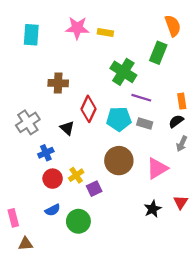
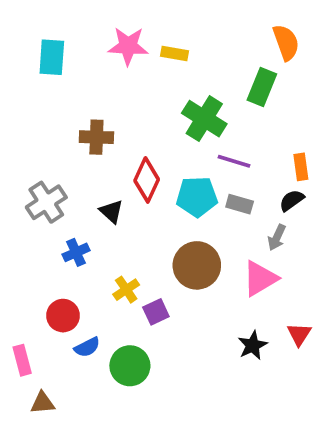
gray arrow: (182, 144) -> (277, 238), moved
red circle: (53, 179) -> (63, 316), moved

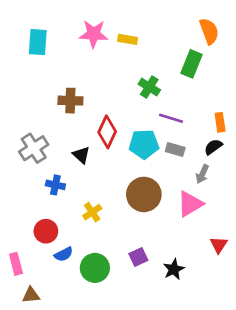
green cross: (204, 119) -> (149, 87), size x0.7
blue cross: (76, 252) -> (55, 185), turned 36
purple square: (156, 312) -> (138, 257), moved
black star: (253, 345) -> (174, 269), moved

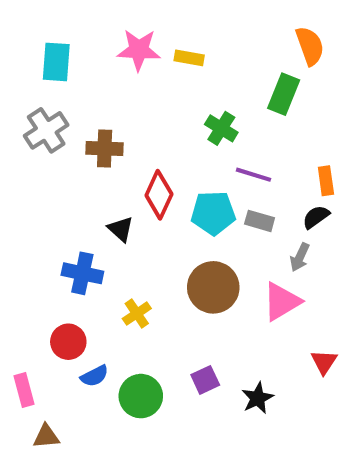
gray cross: (34, 148) -> (46, 130), moved
blue cross: (55, 185) -> (82, 273), size x1.4

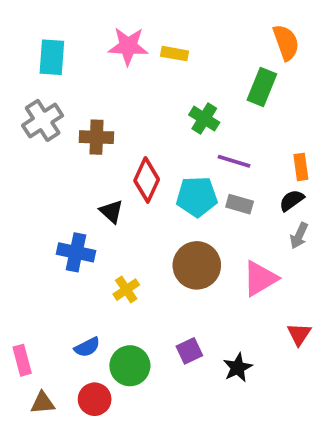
gray arrow: (300, 257) -> (299, 236), moved
red circle: (68, 342) -> (95, 399), moved

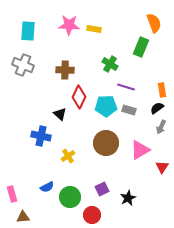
gray cross: (43, 120) -> (23, 65), turned -35
brown cross: (96, 137) -> (65, 70), moved
red triangle: (299, 334) -> (162, 167), moved
red circle: (95, 399) -> (92, 215), moved

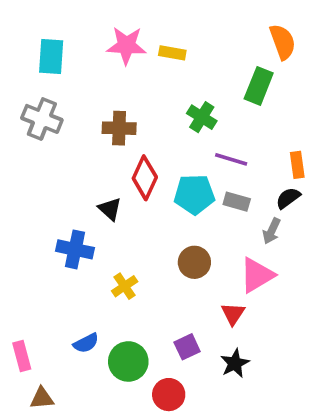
gray arrow: (161, 127) -> (272, 231), moved
brown circle: (106, 143) -> (194, 262), size x0.7
red triangle: (162, 167) -> (233, 314), moved

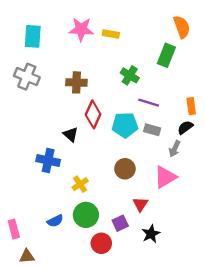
red triangle: (233, 314) -> (140, 204), moved
green circle: (128, 361) -> (86, 215), moved
red circle: (169, 395) -> (101, 243), moved

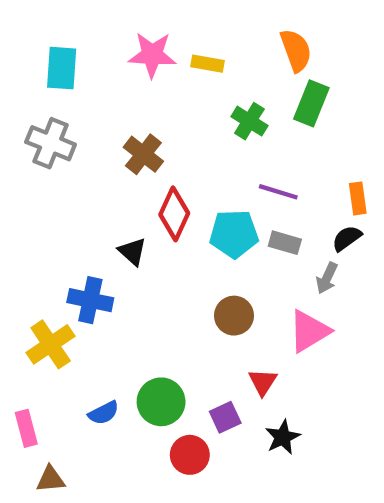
orange semicircle: (182, 27) -> (296, 50), moved
green cross: (130, 75) -> (249, 121), moved
brown cross: (76, 82) -> (143, 154), turned 36
yellow cross: (80, 184) -> (51, 344), moved, size x1.5

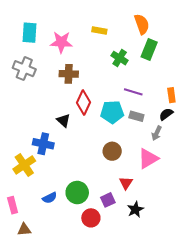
pink star: (152, 55) -> (61, 42), moved
brown cross: (143, 154) -> (69, 74), turned -36

